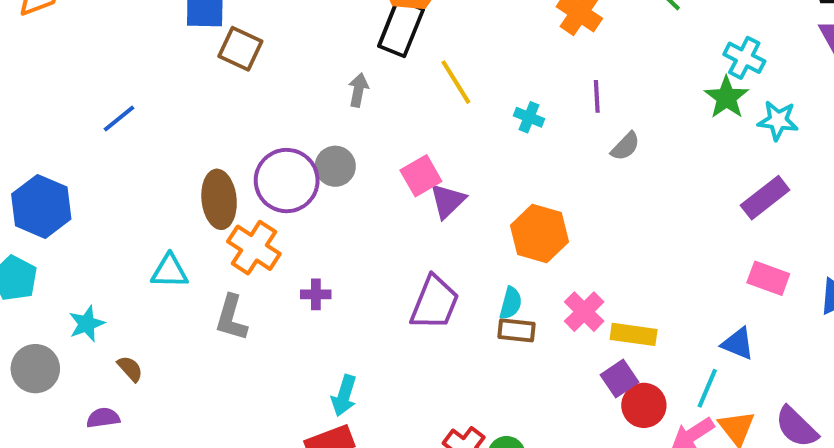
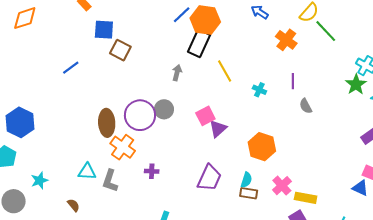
blue line: (119, 118) -> (71, 68), moved
gray semicircle: (625, 146) -> (306, 106), turned 105
cyan triangle: (170, 271) -> (87, 172), moved
blue triangle: (738, 344) -> (360, 188), moved
brown semicircle: (130, 369) -> (74, 205), moved

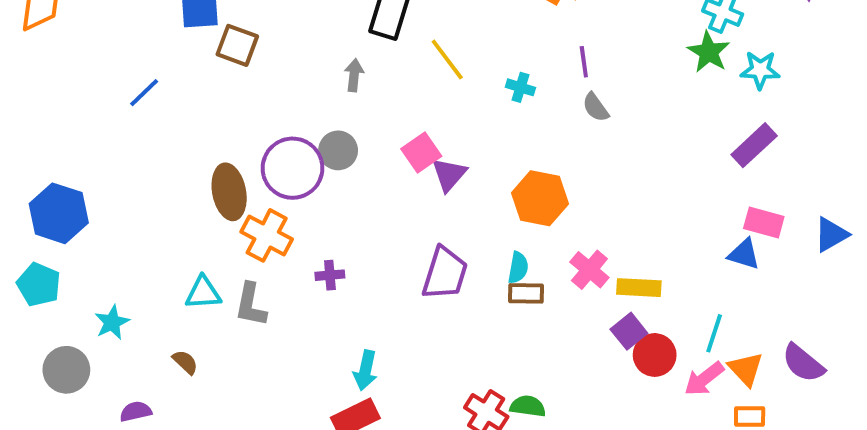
gray semicircle: (306, 106) -> (596, 107), moved

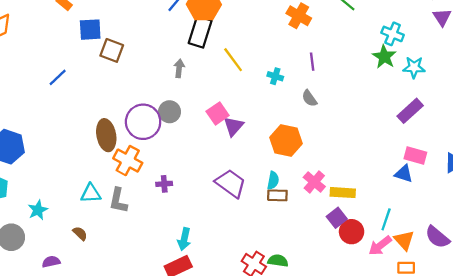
gray semicircle: (596, 107) -> (309, 98), moved
purple trapezoid: (445, 273) -> (231, 183), turned -72

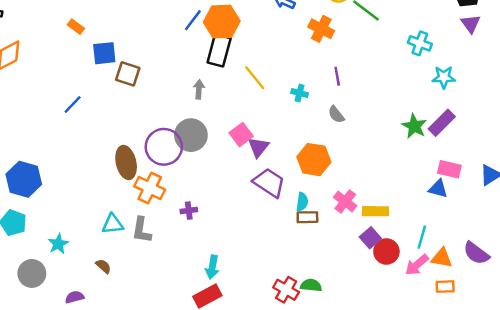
green star: (384, 57) -> (414, 126), moved
gray circle: (170, 112) -> (191, 135), size x1.4
purple trapezoid: (231, 183) -> (269, 183), moved
orange triangle: (404, 240) -> (442, 258), turned -35

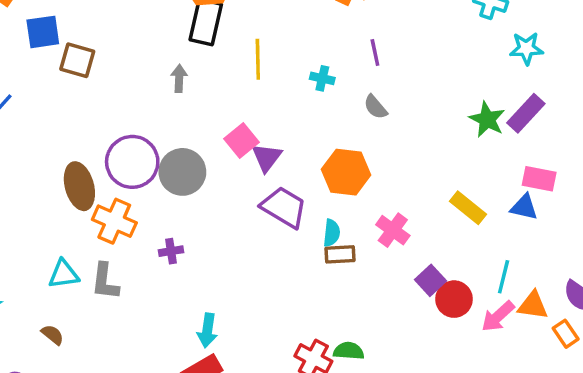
yellow line: (255, 78) -> (258, 59), turned 40
gray circle: (191, 135) -> (182, 172), moved
yellow rectangle: (375, 211) -> (468, 208), moved, turned 40
orange rectangle: (445, 287) -> (566, 334), moved, turned 60

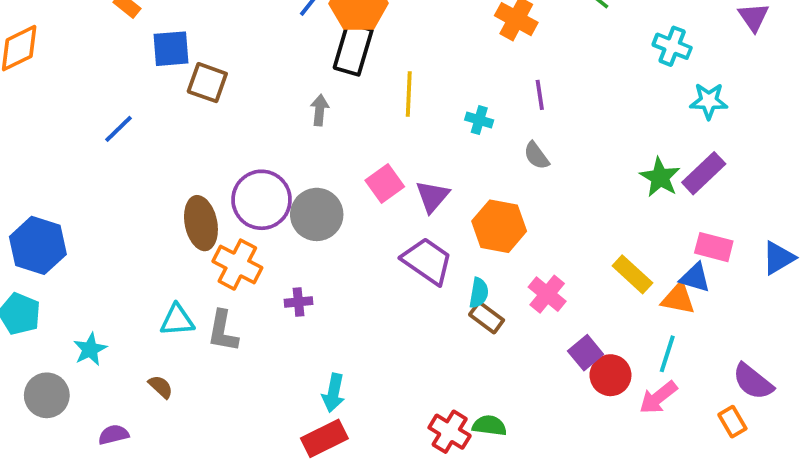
purple triangle: (267, 157) -> (432, 196), moved
brown rectangle: (340, 254) -> (487, 317), turned 36
orange triangle: (533, 305) -> (678, 299), moved

